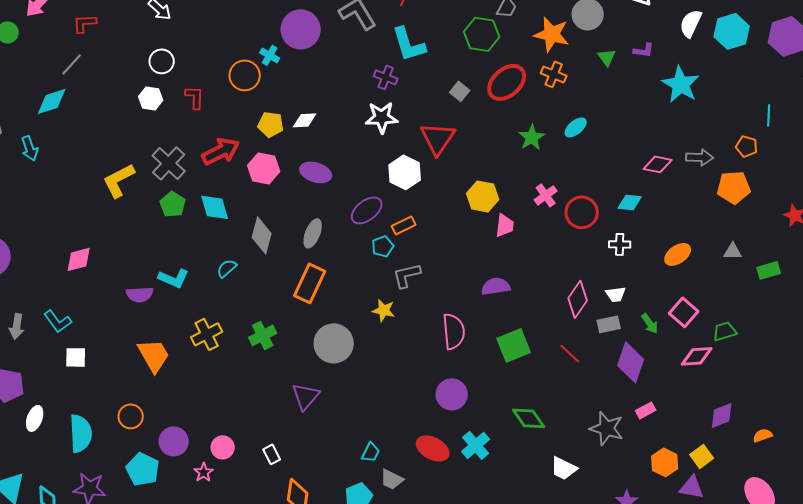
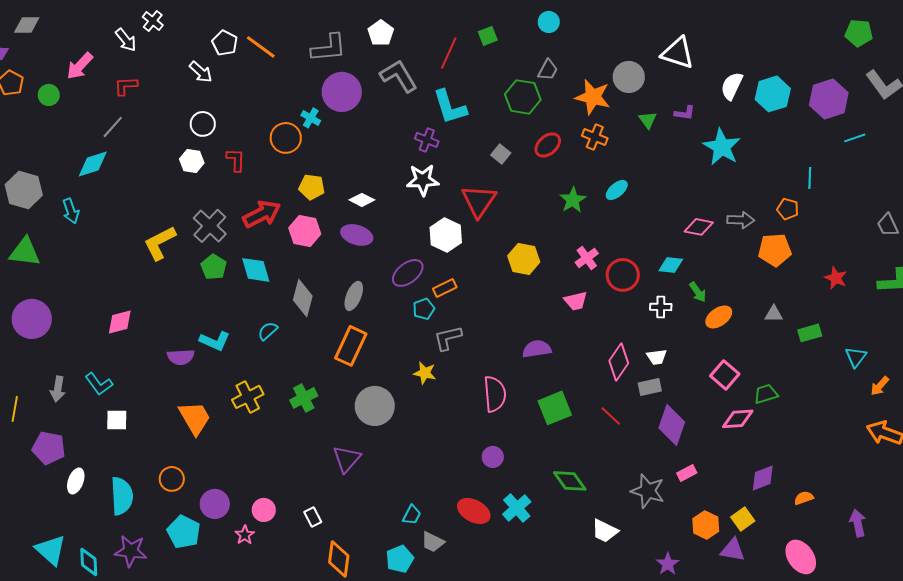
red ellipse: (507, 82) -> (548, 145), size x0.7
white diamond: (305, 120) -> (362, 200), moved, turned 30
pink trapezoid: (505, 225) -> (576, 301), moved, turned 70
green arrow: (650, 323) -> (698, 292), moved
purple circle: (452, 394) -> (493, 457), size x0.7

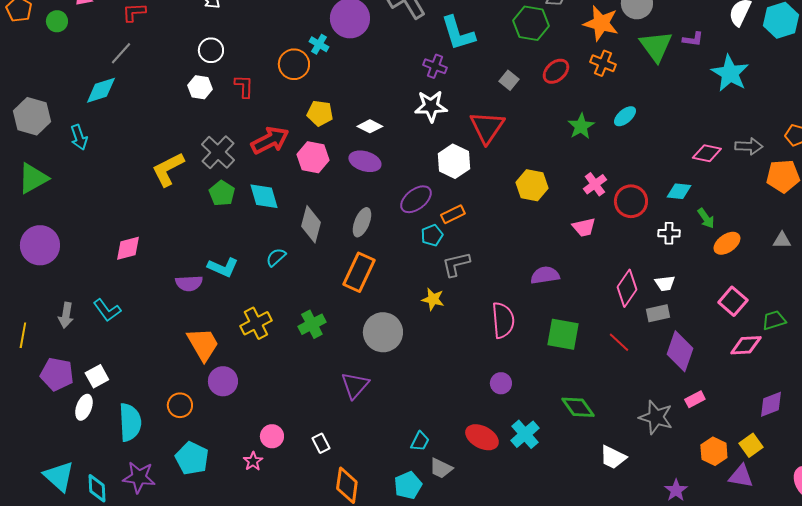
green triangle: (648, 120) -> (656, 46), size x1.8
green triangle: (25, 252) -> (33, 178), turned -36
green square: (555, 408) -> (563, 334), turned 32
white square: (117, 420) -> (97, 376), moved, turned -30
purple circle: (215, 504) -> (223, 381), moved

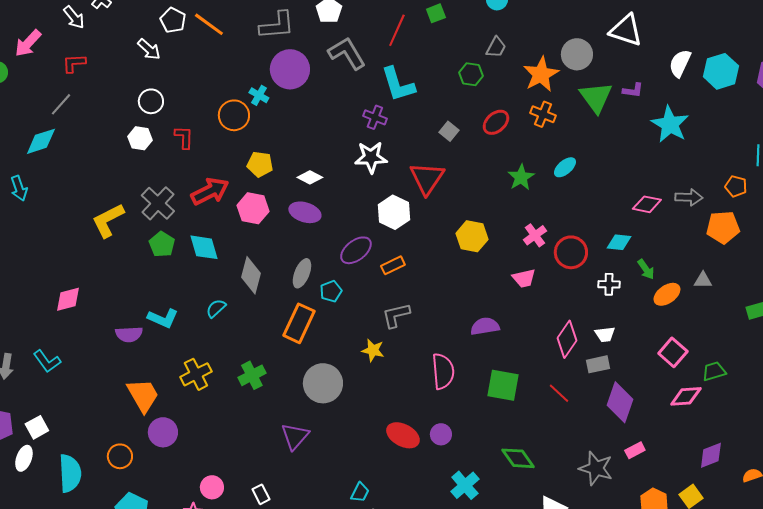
green hexagon: (531, 23) -> (471, 74), size x0.7
orange star: (601, 23) -> (541, 74), turned 30
cyan pentagon: (432, 235) -> (331, 291), moved
gray triangle: (782, 240) -> (703, 280), moved
red ellipse: (482, 437) -> (403, 435), moved

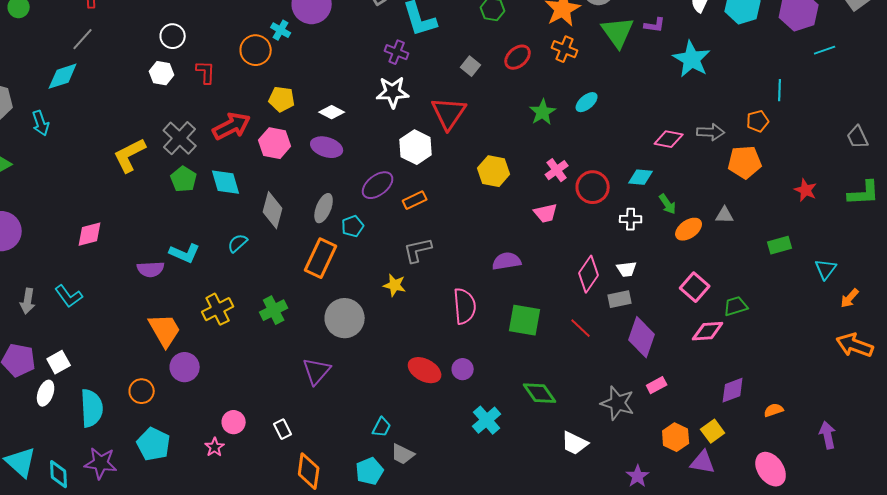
orange pentagon: (736, 186) -> (758, 121), turned -30

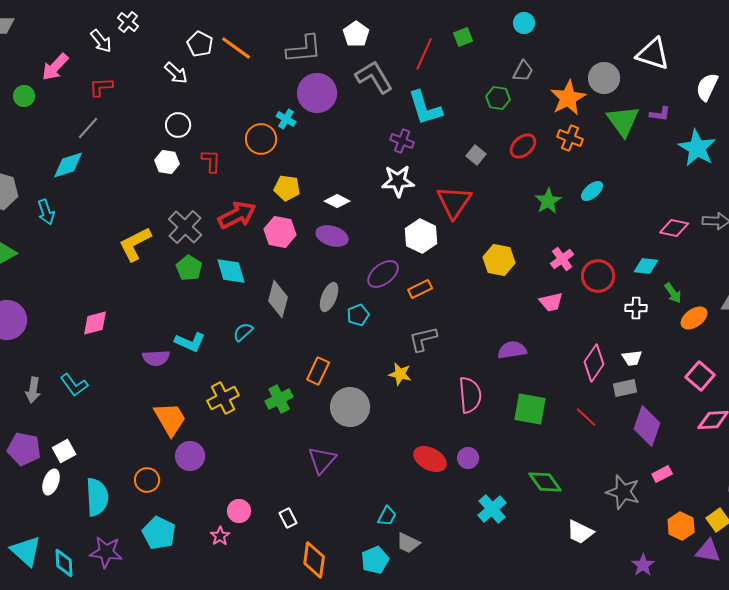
orange rectangle: (321, 258) -> (318, 371), moved, size x0.7

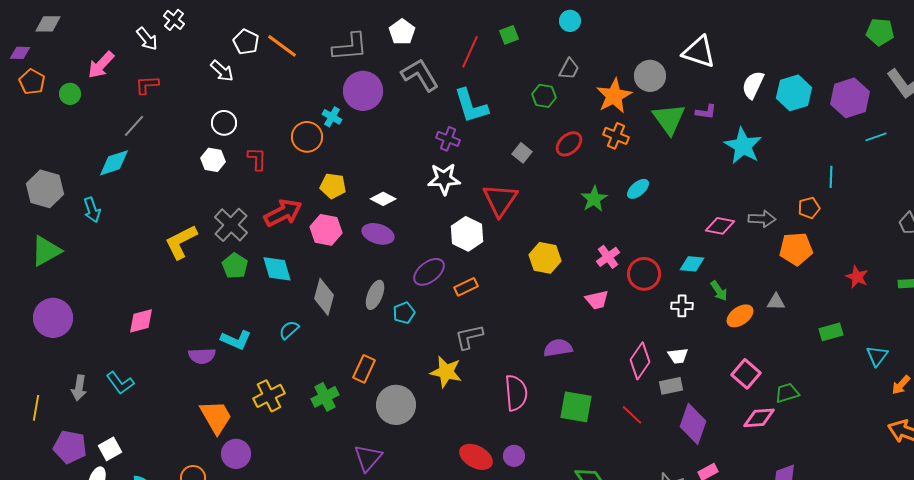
yellow star: (400, 374) -> (446, 372), size x1.4

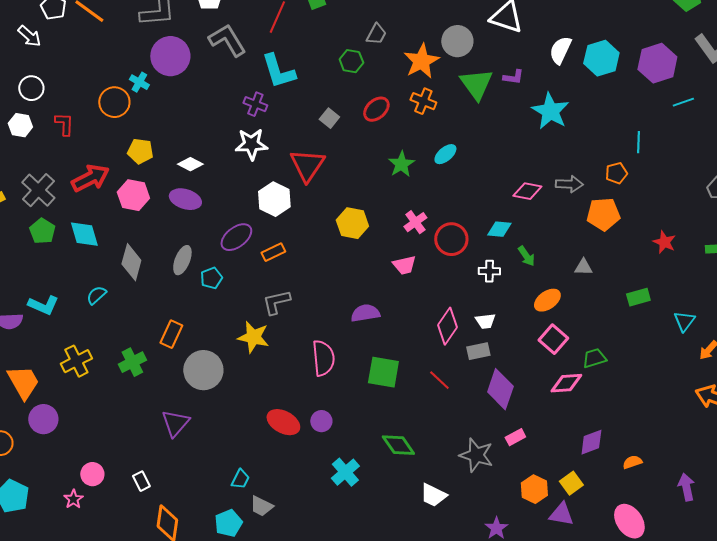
orange ellipse: (740, 316) -> (547, 300), moved

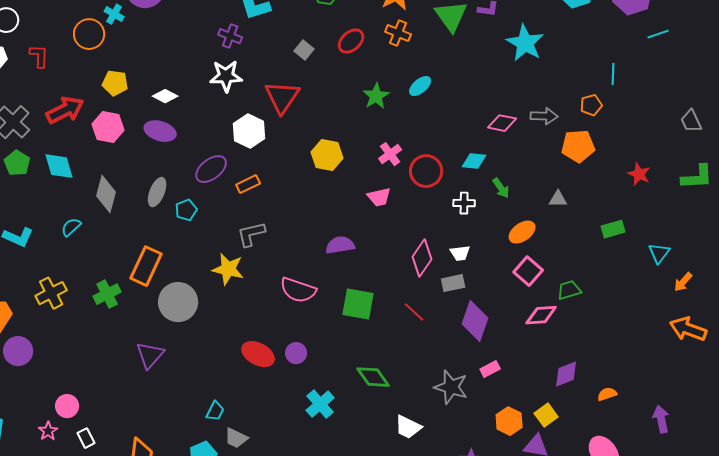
orange rectangle: (171, 334) -> (146, 266), size x1.4
pink semicircle: (323, 358) -> (298, 290), turned 114
white rectangle: (141, 481) -> (86, 438), moved

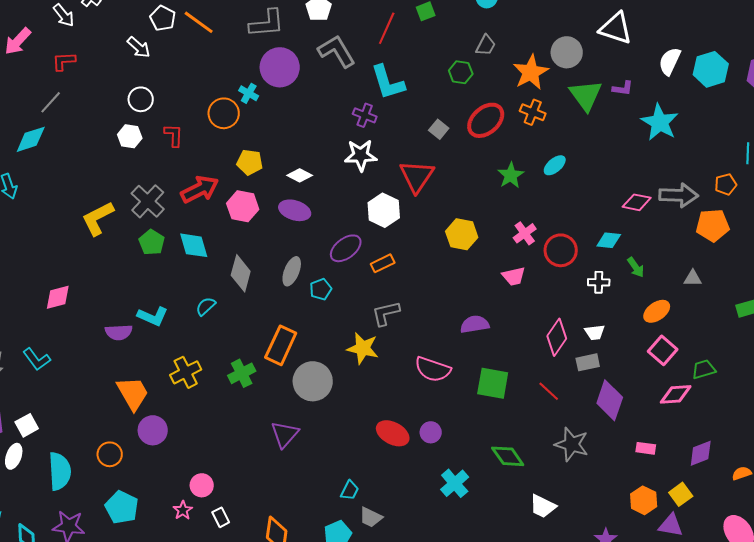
red ellipse: (351, 41) -> (486, 120), size x1.4
gray arrow: (544, 116) -> (679, 195), size x1.4
pink rectangle: (490, 369) -> (646, 448), moved, turned 36
gray star: (451, 387) -> (572, 444), moved

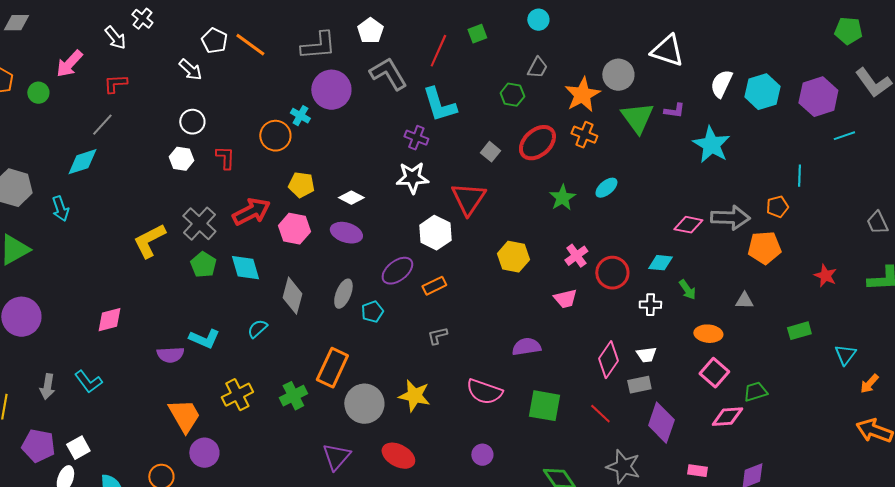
orange ellipse: (657, 311) -> (708, 334), turned 40
gray L-shape: (386, 313) -> (437, 336), size x0.7
yellow star: (363, 348) -> (414, 396), moved
red ellipse: (393, 433) -> (398, 456), moved

